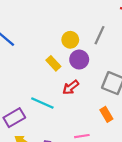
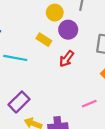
cyan line: (42, 103) -> (15, 58), moved

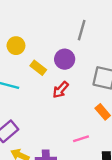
yellow circle: (55, 13) -> (16, 46), moved

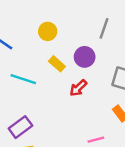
yellow circle: (16, 46) -> (48, 31), moved

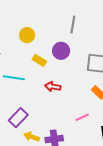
red arrow: (78, 88) -> (53, 87), moved, turned 63

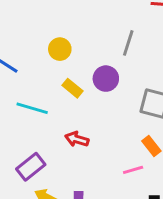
red arrow: (53, 87) -> (77, 139), moved
pink line: (82, 117) -> (133, 170), moved

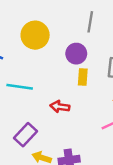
yellow circle: (60, 49) -> (35, 35), size x1.5
yellow rectangle: (73, 88) -> (83, 77), moved, turned 63

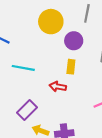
yellow circle: (35, 35) -> (51, 22), moved
yellow rectangle: (83, 77) -> (71, 67), moved

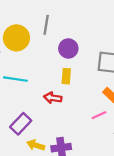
gray line: (87, 13) -> (46, 25), moved
yellow circle: (51, 22) -> (16, 38), moved

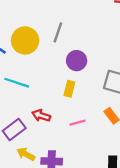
red arrow: (53, 98) -> (41, 116), moved
pink line: (99, 115) -> (77, 123), moved

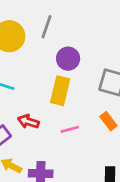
yellow rectangle: (69, 89) -> (60, 91), size x1.5

